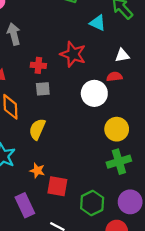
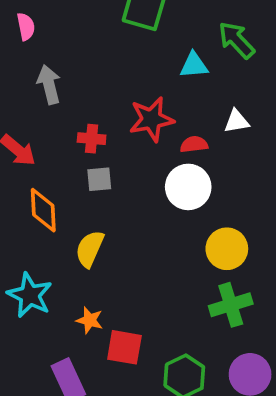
cyan triangle: (98, 23) -> (194, 65), turned -30
red star: (73, 54) -> (151, 119), turned -30
red semicircle: (114, 77) -> (194, 144), moved

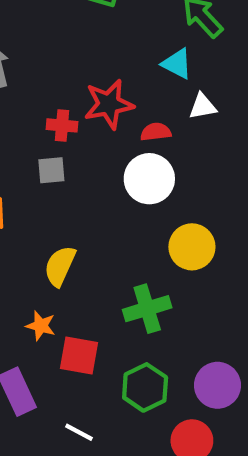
cyan triangle: (194, 65) -> (177, 64), moved, turned 32
red cross: (92, 139) -> (62, 125), moved
yellow semicircle: (90, 249) -> (60, 266), moved
green cross: (231, 305) -> (147, 309), moved

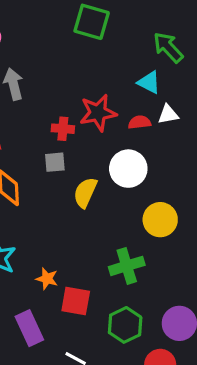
red semicircle: (156, 132) -> (139, 122), moved
yellow semicircle: (60, 266) -> (85, 193), moved

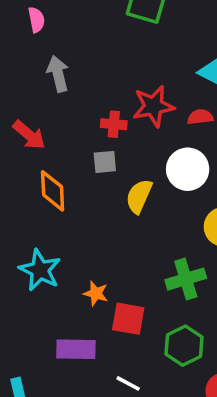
purple rectangle: (29, 328) -> (76, 349), turned -64

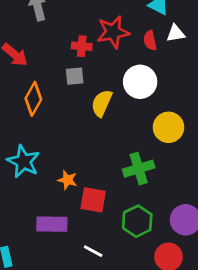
red semicircle: (200, 117) -> (150, 41), turned -96
orange diamond: (53, 191) -> (33, 99), turned 32

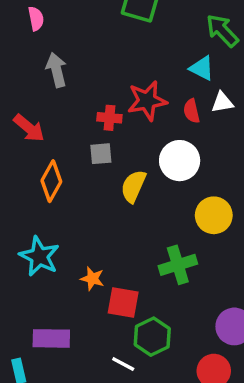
green hexagon: (137, 221) -> (152, 337), moved
purple rectangle: (52, 224) -> (51, 338), moved

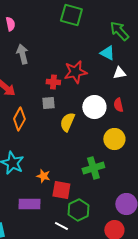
red semicircle: (192, 111) -> (118, 105), moved
purple rectangle: (51, 338) -> (29, 204), moved

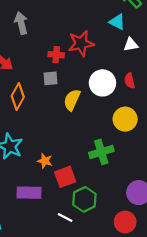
red square: (61, 190) -> (65, 177), turned -30

